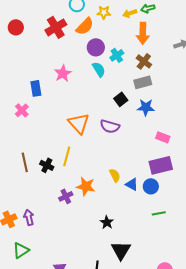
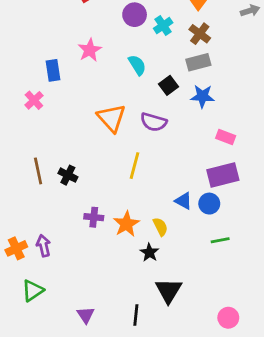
cyan semicircle: (99, 69) -> (137, 65), moved
yellow line: (67, 156) -> (135, 166), moved
yellow semicircle: (115, 175) -> (160, 227), moved
orange star: (86, 186) -> (126, 224), moved, turned 30
purple cross: (66, 196) -> (94, 217), turned 32

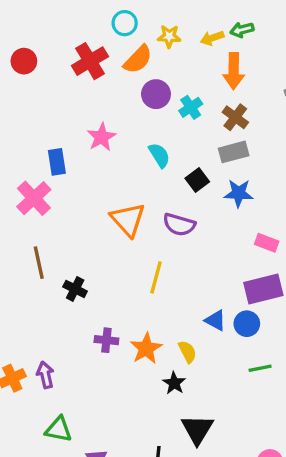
pink cross: (34, 100) -> (34, 198), size x1.5
brown line: (38, 171) -> (39, 263), moved
green triangle: (33, 291) -> (59, 429), moved, turned 45

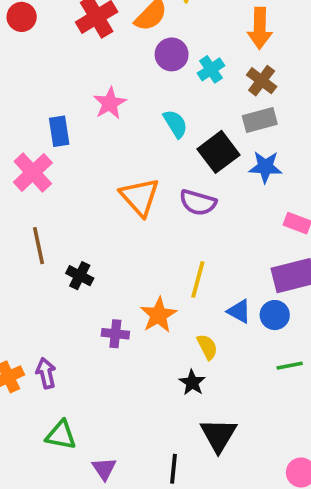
black square: (197, 180) -> (218, 152), size x1.5
yellow line: (156, 277) -> (198, 279), moved
orange star: (146, 348) -> (158, 315), moved

